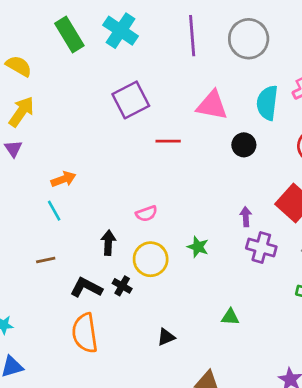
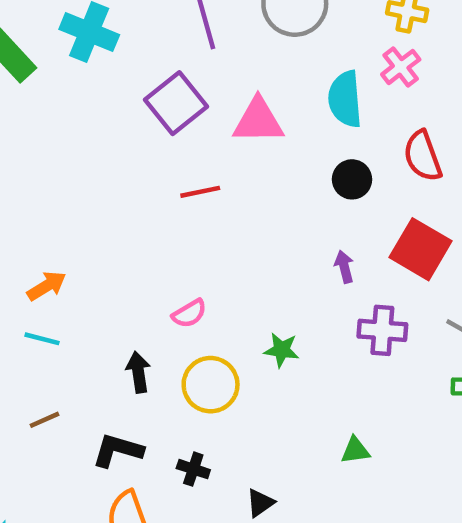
purple square: (131, 100) -> (176, 103), moved
black circle: (244, 145) -> (352, 179), moved
cyan line: (54, 211) -> (42, 339), turned -35
purple arrow: (246, 217) -> (344, 267), moved
black cross: (122, 286) -> (193, 469), moved

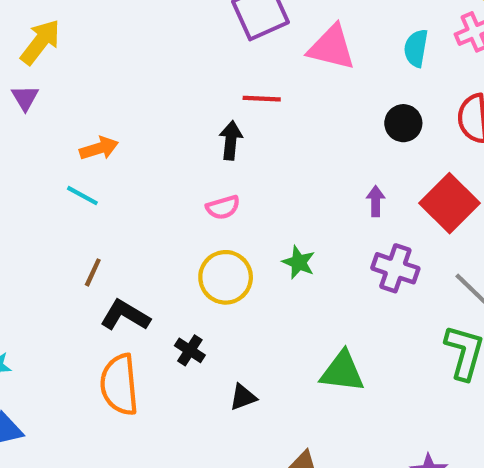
cyan semicircle: (345, 99) -> (416, 48), size x0.7
black arrow: (138, 372) -> (231, 140), moved
brown line: (45, 420) -> (93, 272), moved, turned -56
green triangle: (355, 450) -> (342, 372), size x1.6

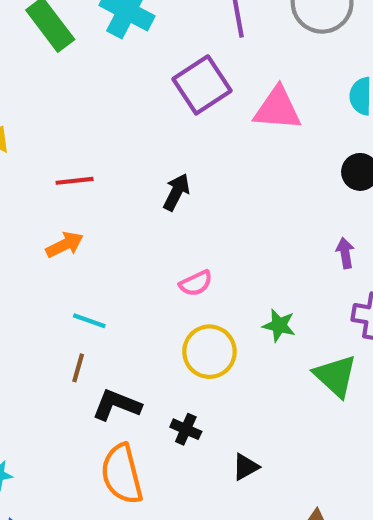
red line: (262, 99) -> (75, 181), moved
black arrow: (231, 140) -> (176, 192), moved, turned 30
cyan line: (82, 196) -> (89, 321), moved
green triangle: (342, 372) -> (335, 376), moved, turned 45

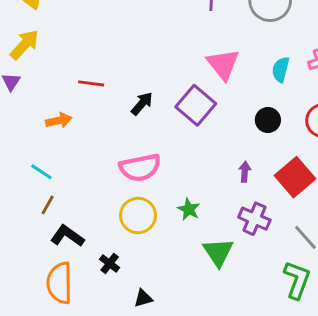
purple square: (202, 85) -> (196, 105), moved, turned -30
pink triangle: (277, 109) -> (223, 64), turned 33
red line: (75, 181) -> (91, 83), moved
pink semicircle: (196, 283) -> (140, 168), size x1.8
cyan line: (89, 321) -> (41, 172), moved

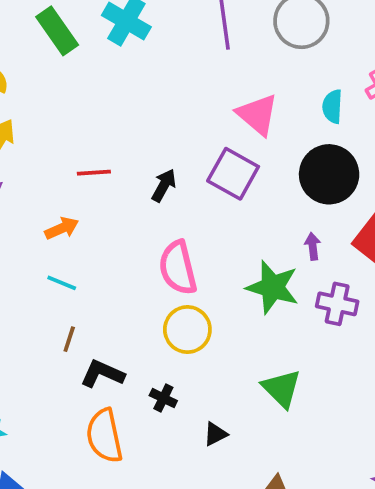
black circle: (268, 120) -> (329, 174), size x1.8
pink semicircle: (140, 168) -> (178, 268), turned 99
cyan line: (41, 172) -> (62, 283), moved
green star: (189, 209) -> (273, 287), moved, size x1.8
green triangle: (218, 252) -> (282, 389), moved

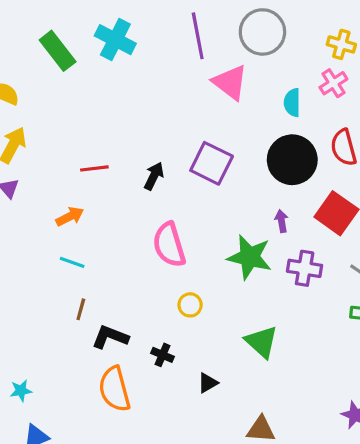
pink triangle: (257, 115) -> (230, 82), moved
yellow circle: (187, 330) -> (190, 305), moved, size x0.6

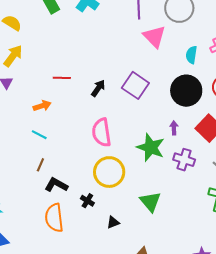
yellow circle: (190, 305) -> (109, 172), size x2.0

